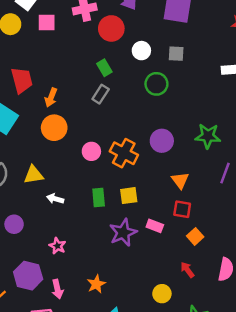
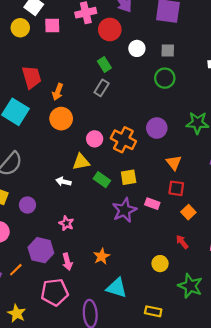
green circle: (156, 84) -> (165, 78), moved
yellow triangle: (34, 175) -> (81, 162), moved
green rectangle: (99, 198) -> (102, 180), turned -49

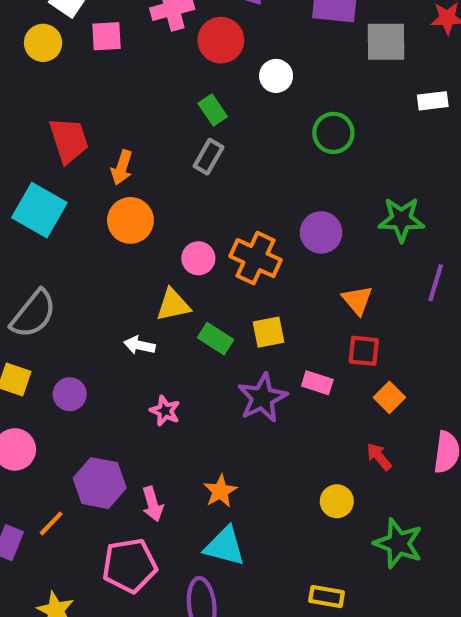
gray square: (168, 50) -> (386, 42), moved, size x1.5
pink star: (66, 223) -> (165, 411), moved
cyan triangle: (117, 288) -> (225, 546), moved

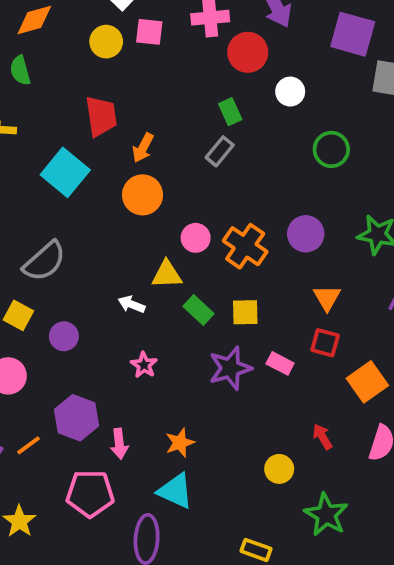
yellow circle: (43, 43) -> (106, 42), moved
orange square: (389, 397) -> (367, 382), moved, size x1.5

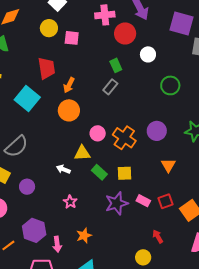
pink square: (149, 32) -> (72, 38), moved
red square: (325, 343) -> (166, 201), moved, turned -35
red arrow: (322, 437) -> (158, 236), moved
orange star: (180, 443) -> (84, 235), moved

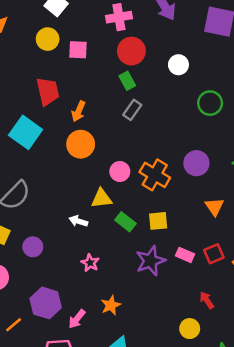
red circle: (125, 33) -> (131, 51), moved
green rectangle: (116, 65) -> (127, 81), moved
pink arrow: (57, 244) -> (77, 319), turned 49

